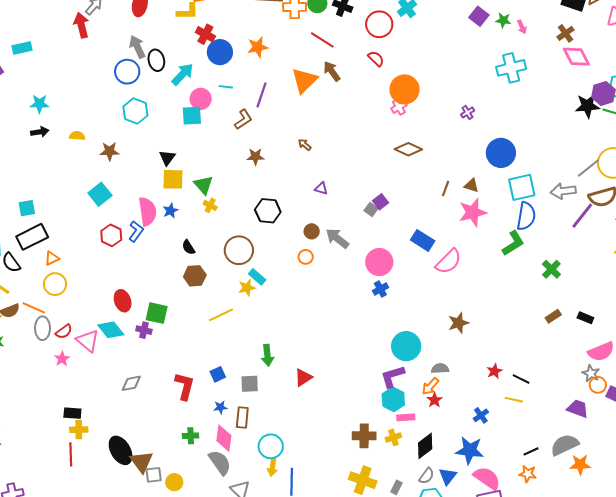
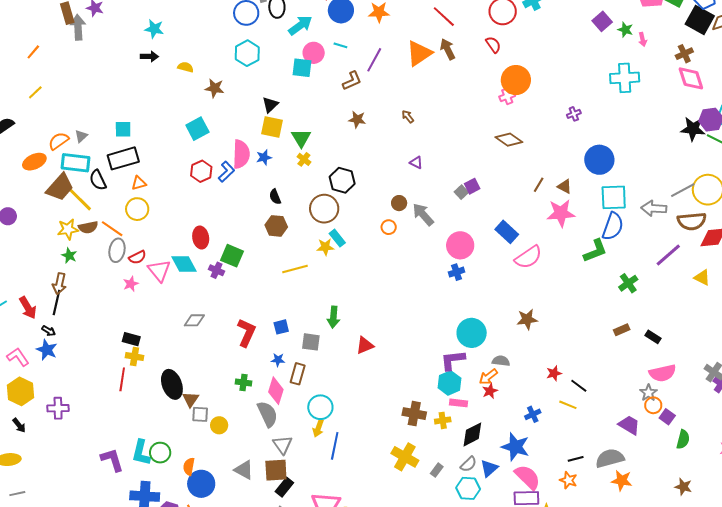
black hexagon: (268, 211) -> (342, 180), moved
purple line: (582, 216) -> (668, 255), moved
brown triangle: (142, 462) -> (191, 399), size x0.7

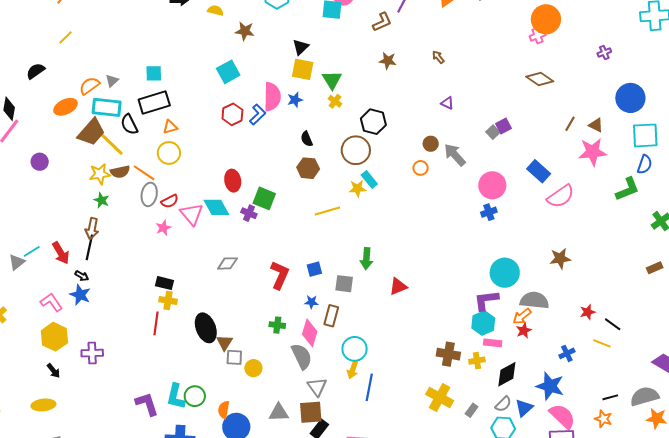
blue semicircle: (613, 226) -> (645, 164), size x0.7
gray semicircle: (501, 361) -> (534, 300), size x1.6
gray triangle: (244, 470) -> (279, 413), turned -30

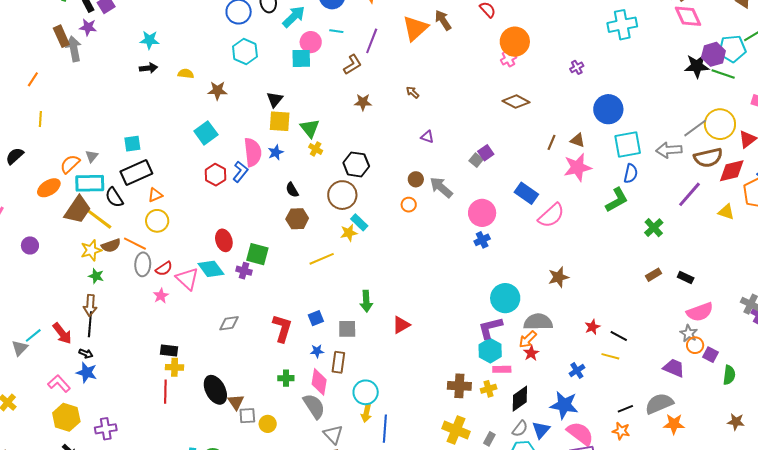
yellow line: (66, 38) -> (40, 119), turned -35

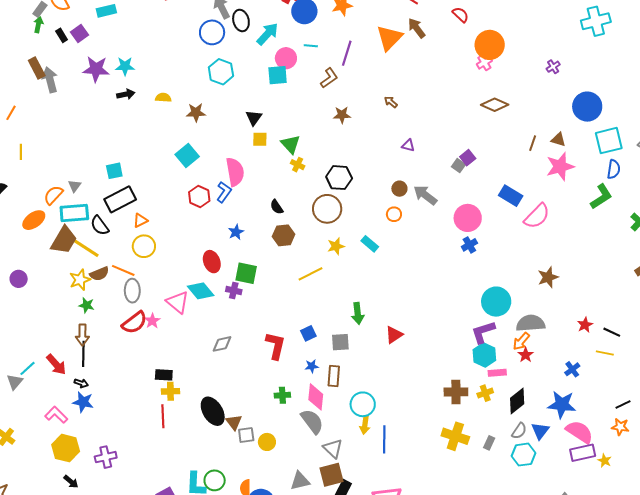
purple star: (88, 27) -> (96, 69), moved, size x1.5
yellow square: (280, 121) -> (260, 139), size x0.7
blue star: (276, 152) -> (236, 232), moved
cyan rectangle: (359, 222) -> (370, 244), moved
red semicircle: (164, 269) -> (134, 323), moved, size x1.5

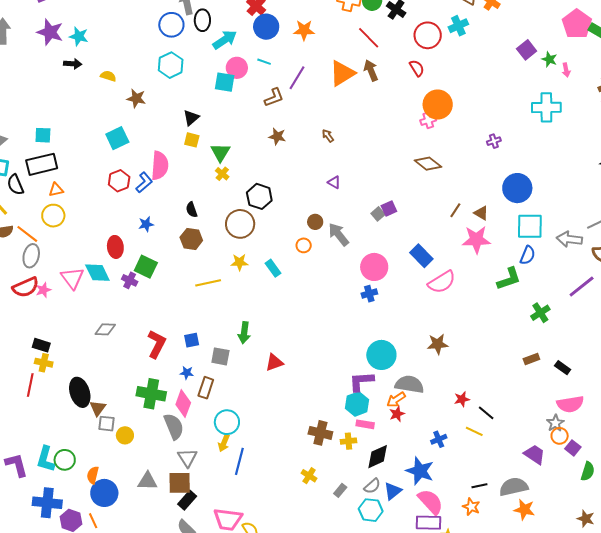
green cross: (282, 395) -> (151, 394), size x1.8
yellow cross: (455, 436) -> (309, 476), size x0.6

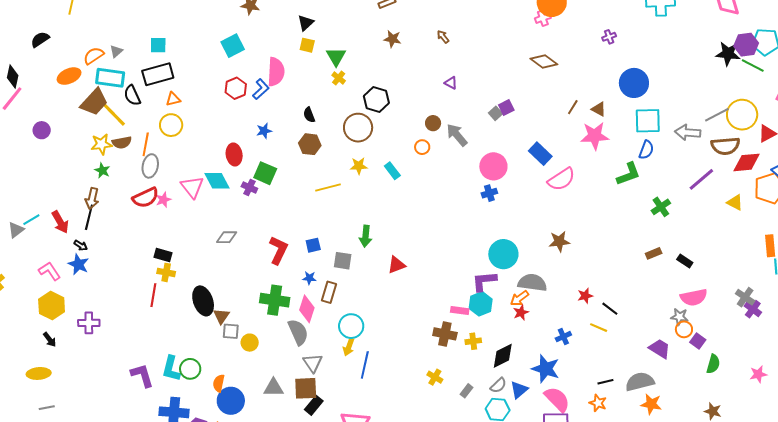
orange line: (27, 234) -> (146, 144), turned 65
gray star: (555, 423) -> (679, 317), turned -30
pink rectangle: (365, 424) -> (460, 310), moved

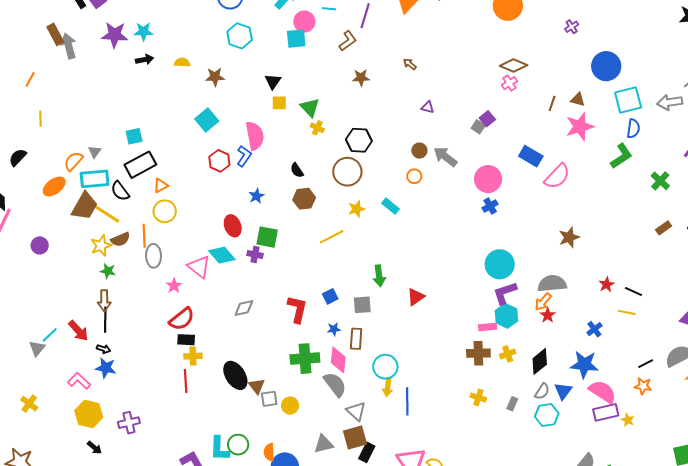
pink cross: (543, 18) -> (509, 83), moved
red semicircle: (146, 198) -> (182, 319), moved
cyan circle: (503, 254) -> (500, 264), moved

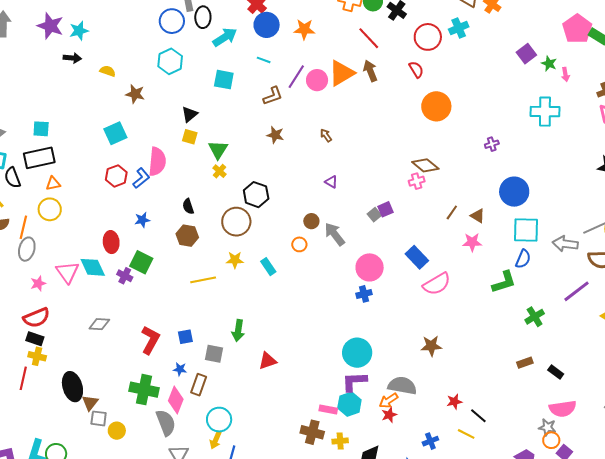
pink circle: (304, 22) -> (317, 80), moved
cyan star: (143, 32) -> (79, 31), turned -30
pink star: (580, 126) -> (472, 242), size x0.7

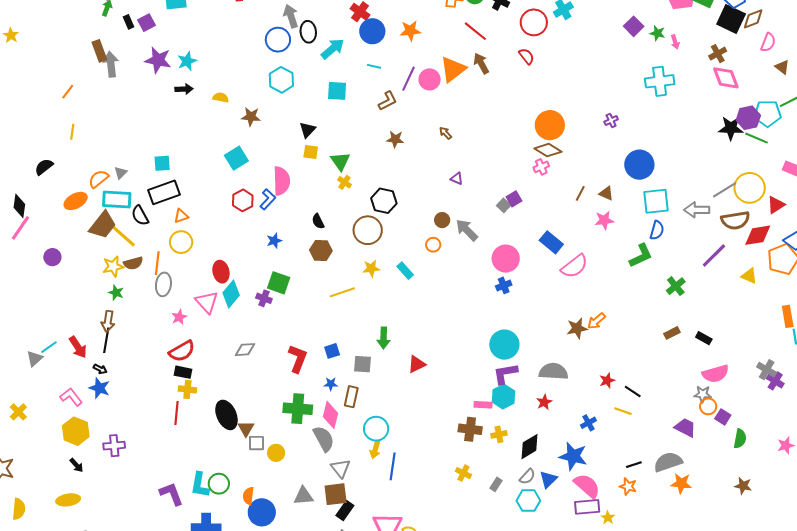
orange circle: (436, 106) -> (550, 125), moved
red ellipse: (111, 242) -> (221, 272), moved
cyan diamond: (93, 267) -> (231, 294), turned 72
orange arrow: (389, 401) -> (596, 321), moved

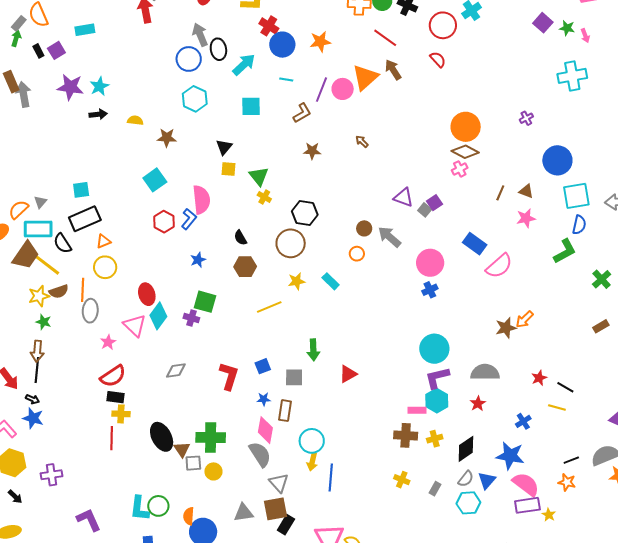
purple triangle: (457, 179) -> (403, 197), moved, size x1.5
green cross: (298, 409) -> (211, 438), moved
purple L-shape: (171, 494) -> (89, 520), moved

